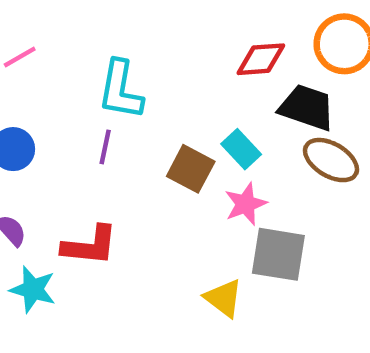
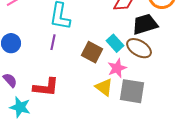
black trapezoid: (307, 107) -> (145, 24), turned -36
brown ellipse: (331, 160) -> (139, 48), moved
yellow triangle: (224, 298) -> (104, 87), moved

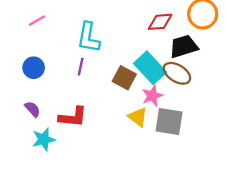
cyan rectangle: (115, 43) -> (150, 68), size x1.6
cyan star: (20, 107) -> (44, 139), turned -30

